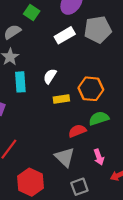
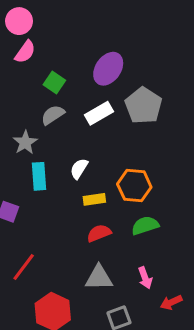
gray pentagon: (98, 30) -> (144, 106), turned -30
gray semicircle: (12, 32) -> (53, 115), moved
red semicircle: (77, 131) -> (99, 233), moved
gray triangle: (65, 157) -> (99, 278), turned -45

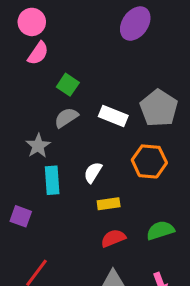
purple ellipse: (108, 69) -> (135, 24), moved
white rectangle: (99, 113) -> (113, 116), turned 52
orange hexagon: (134, 186) -> (149, 161), moved

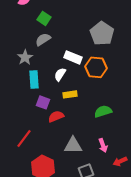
white rectangle: (113, 116) -> (73, 57), moved
purple square: (21, 216) -> (43, 102), moved
red semicircle: (113, 238) -> (56, 116), moved

